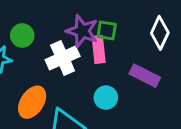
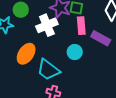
pink rectangle: (99, 49) -> (81, 26), moved

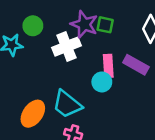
pink rectangle: (81, 26) -> (108, 66), moved
orange ellipse: (26, 54) -> (33, 114), moved

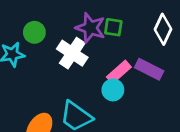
white cross: (66, 47) -> (72, 53), turned -32
pink rectangle: (108, 66) -> (119, 72), turned 55

